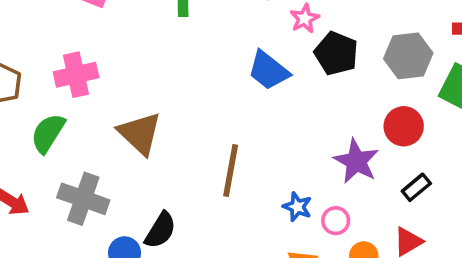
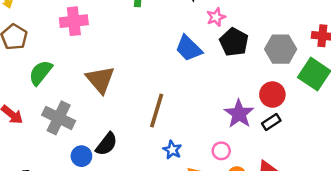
pink cross: (76, 75) -> (74, 21), moved
black rectangle: (416, 187) -> (271, 122), moved
blue star: (297, 207) -> (172, 150), moved

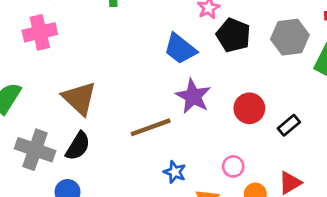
red circle: (272, 95) -> (249, 108), moved
brown line: (157, 110) -> (151, 127), turned 60
purple star: (239, 114) -> (193, 96), moved
black semicircle: (107, 144) -> (78, 146), moved

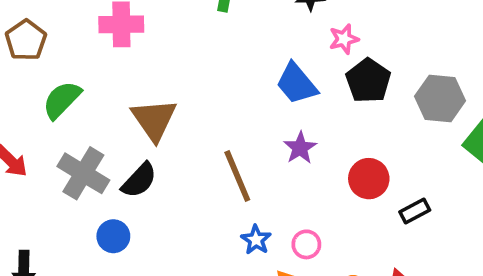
purple star: (193, 96) -> (300, 148), size x0.7
brown line: (151, 127) -> (237, 176), turned 75
pink circle: (233, 166) -> (306, 244), moved

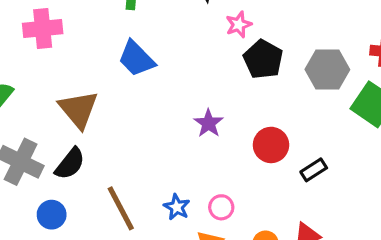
blue trapezoid: (297, 84) -> (136, 59), moved
brown line: (237, 176) -> (121, 208), moved

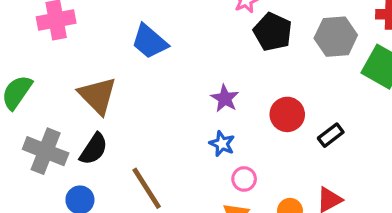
blue star: (177, 207) -> (222, 144), moved

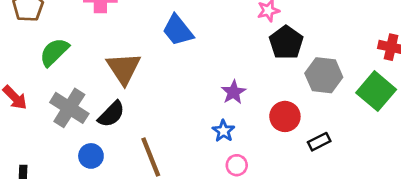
gray hexagon: (336, 37) -> (324, 75), moved

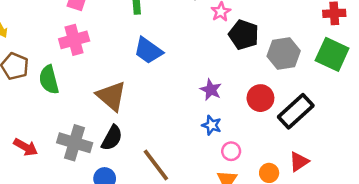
green semicircle: (54, 52) -> (49, 80), moved, turned -44
black rectangle: (319, 142) -> (296, 111), size x1.8

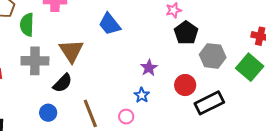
gray cross: (75, 143) -> (35, 61), moved, turned -32
pink circle: (231, 151) -> (126, 117), moved

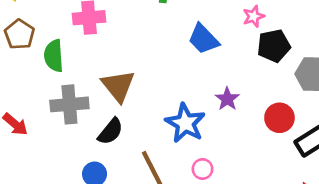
blue trapezoid: (110, 24) -> (203, 39), moved
black pentagon: (186, 33) -> (274, 46), turned 30
blue star: (142, 95) -> (185, 123), moved, size x1.8

